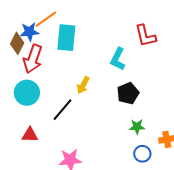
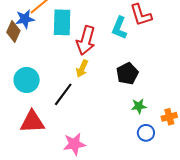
red arrow: (33, 59) -> (86, 40), moved
cyan L-shape: (118, 59) -> (119, 28), moved
red triangle: (30, 135) -> (32, 122), size x1.5

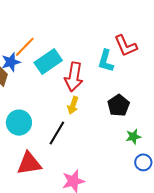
cyan rectangle: (62, 22) -> (48, 61), turned 60

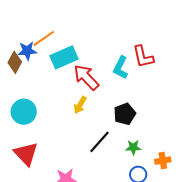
red arrow: (74, 77) -> (86, 77), turned 116
black line: (57, 133) -> (100, 142), moved
red triangle: (29, 163) -> (26, 154), turned 44

